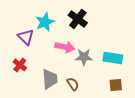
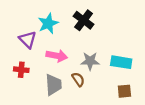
pink arrow: (65, 47) -> (57, 56), moved
red cross: (20, 65) -> (21, 70), turned -32
brown semicircle: (73, 84) -> (78, 79), moved

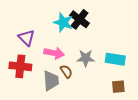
cyan star: (48, 23) -> (63, 22), moved, turned -30
red cross: (21, 70) -> (20, 66), size x1.5
brown semicircle: (78, 79) -> (66, 71), moved

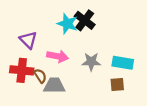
brown semicircle: (66, 71) -> (40, 76), moved
gray trapezoid: (51, 81) -> (54, 86), turned -85
brown square: (118, 87) -> (117, 84), moved

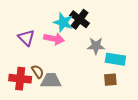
pink arrow: (58, 56) -> (54, 39), moved
gray star: (91, 62) -> (96, 46), moved
red cross: (22, 70) -> (20, 79), moved

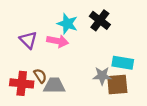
black cross: (80, 19) -> (100, 20), moved
gray star: (96, 46) -> (102, 76), moved
brown square: (110, 80) -> (117, 84), size x1.5

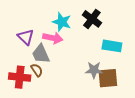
cyan rectangle: (123, 63) -> (112, 46), moved
gray trapezoid: (54, 86) -> (41, 54), moved, turned -115

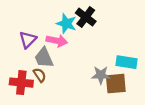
black cross: (92, 19) -> (86, 17), moved
purple triangle: (26, 37) -> (28, 40), turned 30
cyan rectangle: (112, 46) -> (127, 62), moved

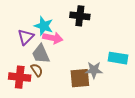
black cross: (86, 17) -> (80, 16), turned -30
cyan star: (66, 24) -> (44, 26), moved
brown square: (116, 84) -> (80, 78), moved

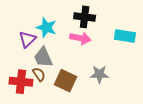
pink arrow: (53, 38) -> (80, 38), moved
cyan rectangle: (118, 58) -> (125, 36), moved
brown square: (80, 78) -> (65, 81), moved, turned 30

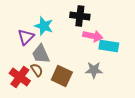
cyan rectangle: (125, 36) -> (109, 46), moved
pink arrow: (80, 38) -> (93, 36), moved
red cross: (21, 82) -> (20, 77), turned 30

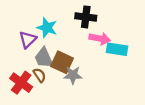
gray star: (94, 70) -> (73, 75), moved
brown square: (62, 76) -> (62, 62), moved

